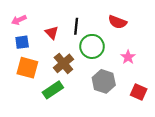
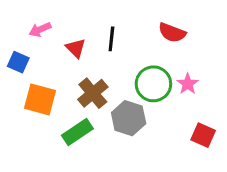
pink arrow: (19, 20) -> (40, 29), moved
blue square: (22, 42) -> (18, 62), moved, turned 32
green circle: (92, 46) -> (153, 84), moved
gray hexagon: (104, 81) -> (129, 118), moved

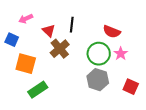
red semicircle: (172, 33) -> (112, 32), moved
brown cross: (93, 93) -> (60, 49), moved
gray hexagon: (129, 118) -> (98, 80), moved
green rectangle: (77, 132) -> (38, 90), moved

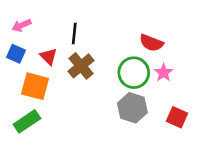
pink arrow: (26, 19) -> (21, 25), moved
black line: (72, 25) -> (74, 33), moved
red triangle: (49, 31) -> (49, 56), moved
green rectangle: (38, 90) -> (27, 121), moved

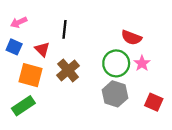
brown cross: (81, 66) -> (68, 70), moved

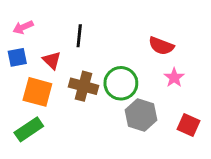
blue square: (14, 47) -> (17, 57), turned -35
green circle: (116, 63) -> (121, 83), moved
brown cross: (68, 70) -> (83, 86), turned -35

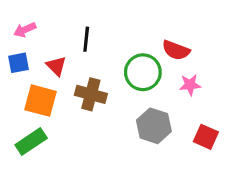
pink star: (174, 78) -> (190, 85), turned 30
green circle: (121, 83) -> (143, 72), moved

